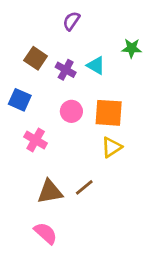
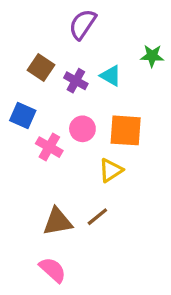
purple semicircle: (71, 21) -> (82, 24), size x1.4
pink cross: (36, 140) -> (49, 147), moved
yellow triangle: (112, 147) -> (111, 170), moved

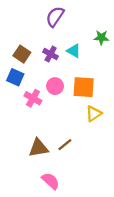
brown square: (41, 67) -> (22, 54), moved
yellow triangle: (111, 170) -> (94, 114), moved
pink semicircle: (53, 270) -> (51, 181), moved

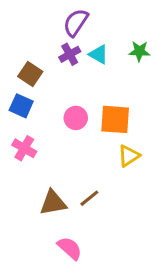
cyan triangle: (74, 51) -> (98, 54), moved
purple cross: (51, 54) -> (70, 54), moved, turned 32
pink cross: (33, 98) -> (24, 148), moved

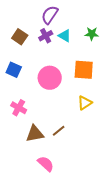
brown square: (30, 74) -> (20, 37), moved
pink circle: (76, 118) -> (50, 78), size x1.5
orange square: (115, 119) -> (84, 70), moved
pink cross: (24, 148) -> (19, 108), moved

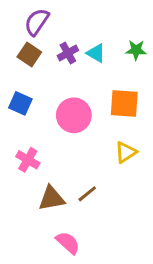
purple semicircle: (50, 15) -> (37, 22), moved

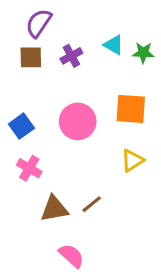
cyan triangle: (96, 53) -> (114, 45), moved
brown square: (29, 55) -> (31, 57), turned -35
blue square: (20, 103) -> (21, 126), moved, turned 30

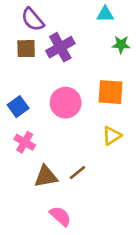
purple semicircle: (39, 23) -> (33, 19), turned -75
cyan triangle: (114, 45) -> (105, 14), moved, turned -30
purple cross: (71, 56) -> (60, 47), size x1.5

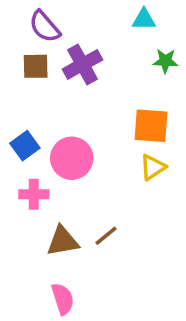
pink circle: (66, 103) -> (72, 158), moved
yellow triangle: (112, 136) -> (153, 167), moved
pink cross: (25, 142) -> (34, 194), turned -30
pink semicircle: (60, 216) -> (63, 299), moved, turned 30

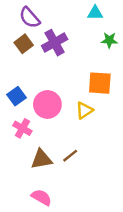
brown square: (36, 66) -> (24, 44), turned -36
yellow triangle: (153, 167) -> (84, 110), moved
pink cross: (34, 194) -> (22, 128), turned 30
pink semicircle: (63, 299) -> (41, 197), turned -42

